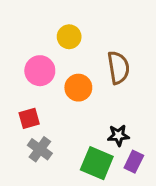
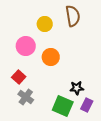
brown semicircle: (118, 68) -> (73, 16), moved
red square: (29, 118) -> (19, 77), turned -32

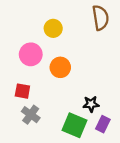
brown semicircle: (73, 16) -> (100, 18), moved
red square: (19, 77) -> (22, 91), turned -32

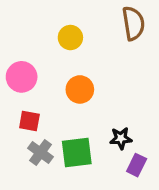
pink circle: (31, 54) -> (22, 77), moved
green square: (74, 125) -> (77, 152), moved, turned -30

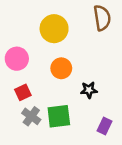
yellow circle: (70, 38) -> (54, 29), size x1.5
red square: (29, 121) -> (23, 92), turned -35
black star: (121, 138) -> (89, 90), moved

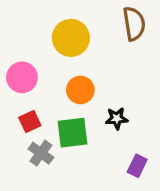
green square: (59, 116) -> (72, 133), moved

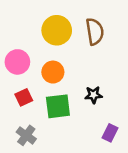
brown semicircle: (134, 24) -> (95, 32), moved
orange circle: (80, 90) -> (53, 72), moved
gray cross: (41, 153) -> (26, 135), moved

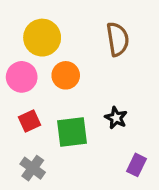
yellow circle: (57, 30) -> (42, 38), moved
orange circle: (53, 72) -> (66, 75), moved
black star: (93, 95) -> (116, 118), turned 30

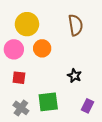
red square: (30, 121) -> (19, 78), turned 32
green square: (72, 132) -> (48, 102), moved

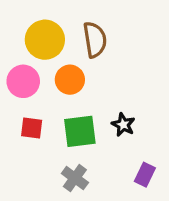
brown semicircle: (75, 25) -> (95, 40), moved
green square: (48, 102) -> (80, 131), moved
gray cross: (21, 108) -> (75, 178), moved

